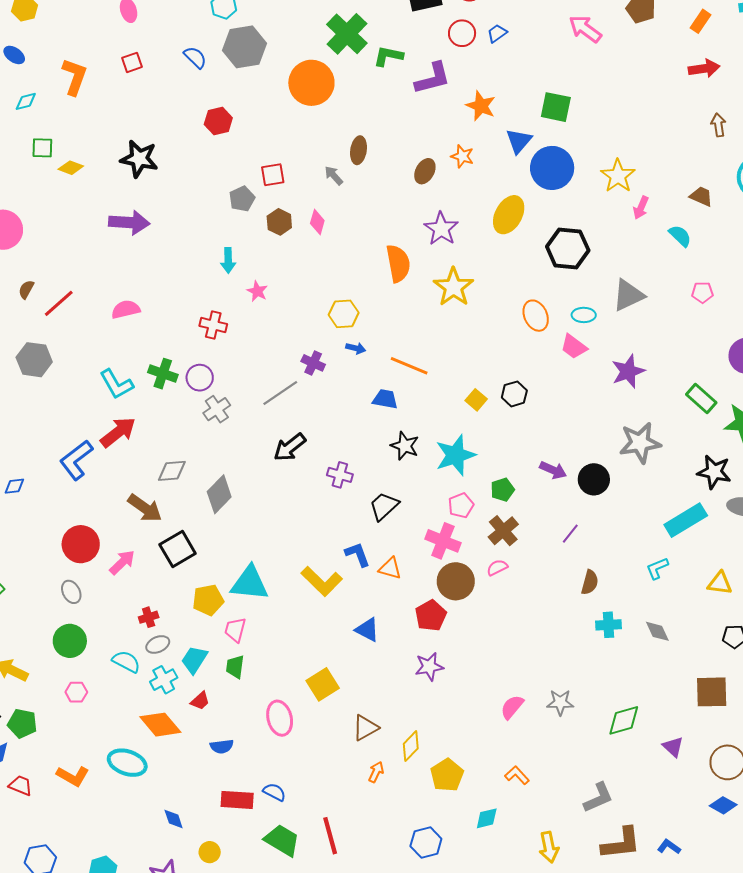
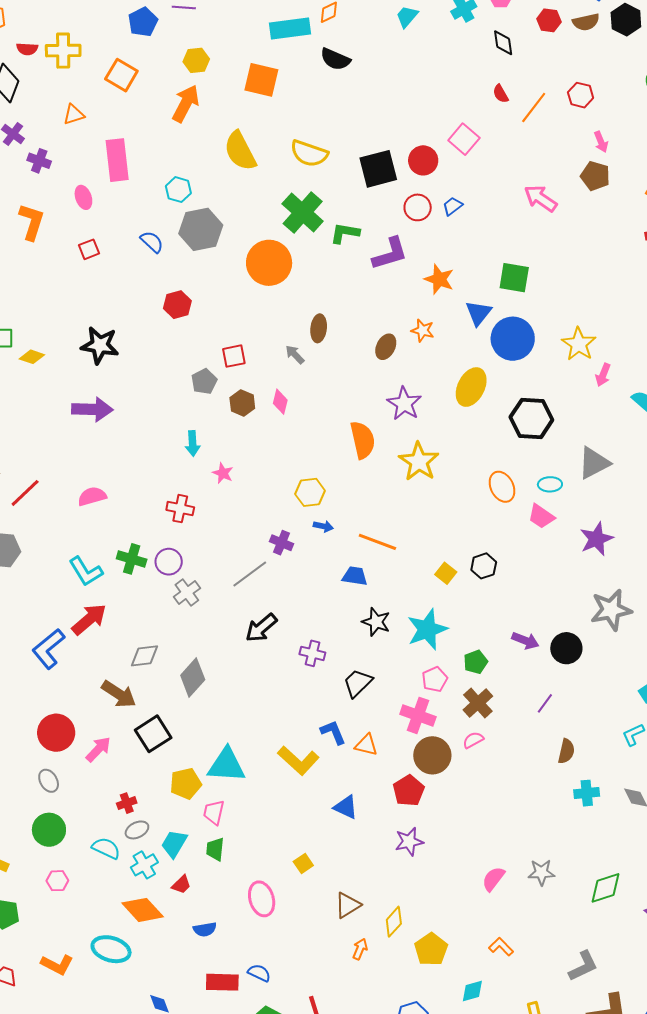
orange L-shape: (75, 77) -> (32, 222), moved
yellow square: (323, 684) -> (303, 864), size x0.6

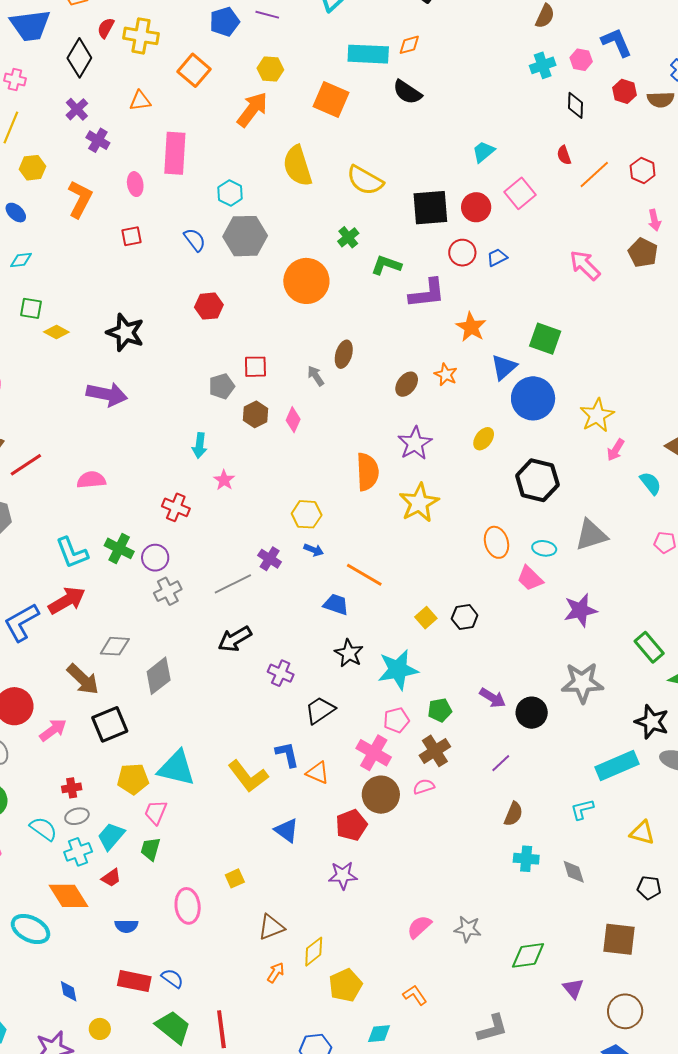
cyan trapezoid: (407, 17) -> (483, 152), moved
red semicircle: (27, 49) -> (106, 28), turned 105
green cross: (303, 212) -> (348, 237), size x0.5
yellow ellipse: (471, 387) -> (484, 439), size x0.6

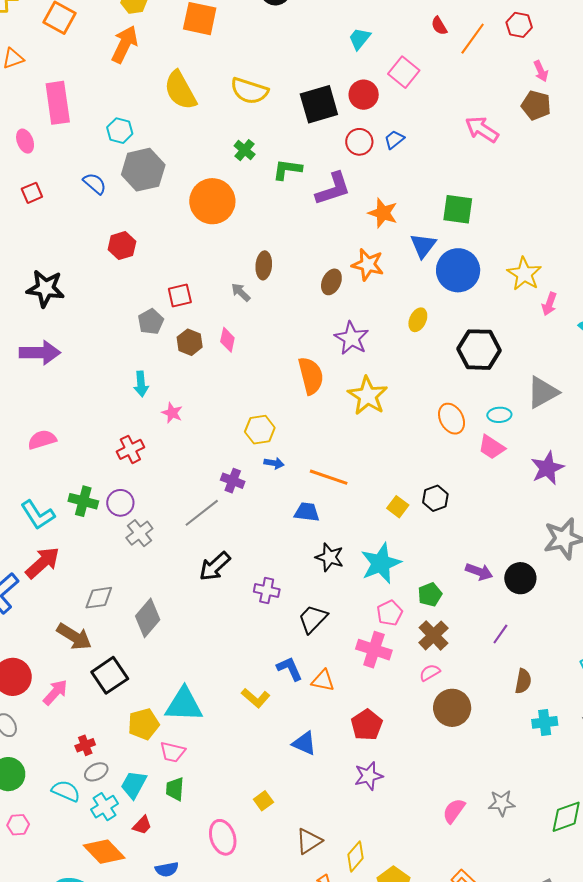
orange star: (446, 375) -> (368, 265), size x1.4
red cross: (176, 507) -> (130, 449), turned -36
yellow L-shape: (248, 776) -> (256, 698), size x0.7
brown circle: (381, 795) -> (452, 708), moved
pink trapezoid: (156, 812) -> (173, 752), turned -88

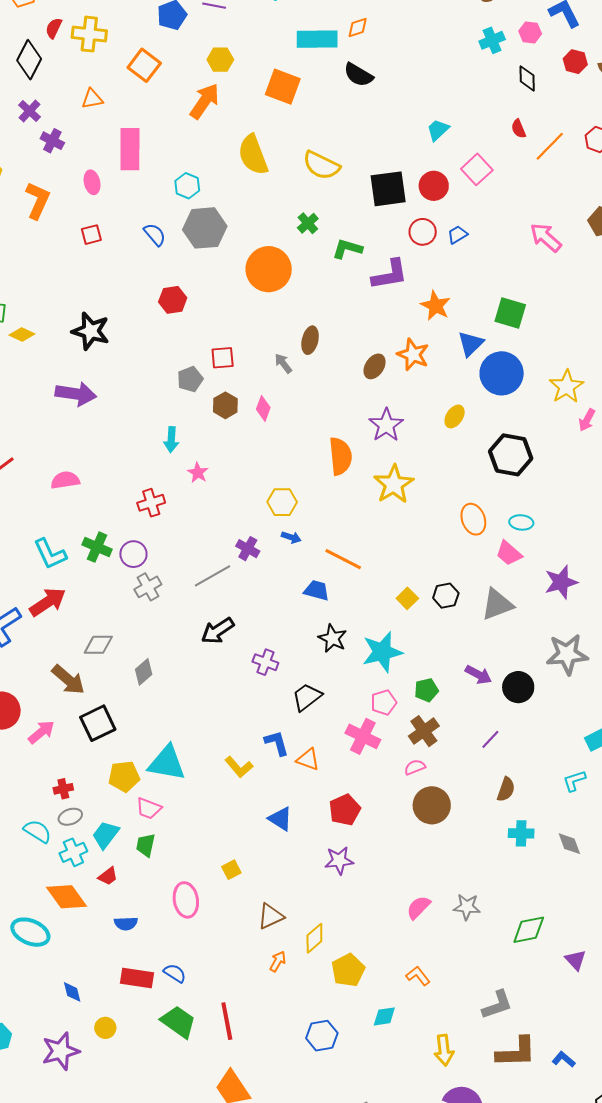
gray triangle: (543, 392) -> (497, 604), moved
gray diamond: (148, 618) -> (144, 672), size x0.7

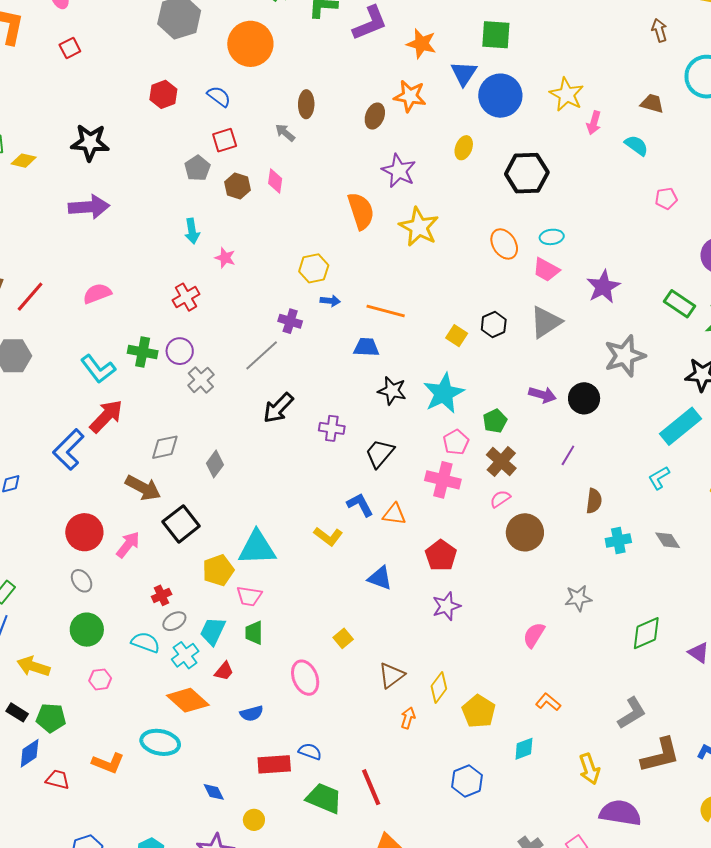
blue semicircle: (155, 234) -> (219, 96), moved
gray star: (467, 907) -> (578, 598), moved

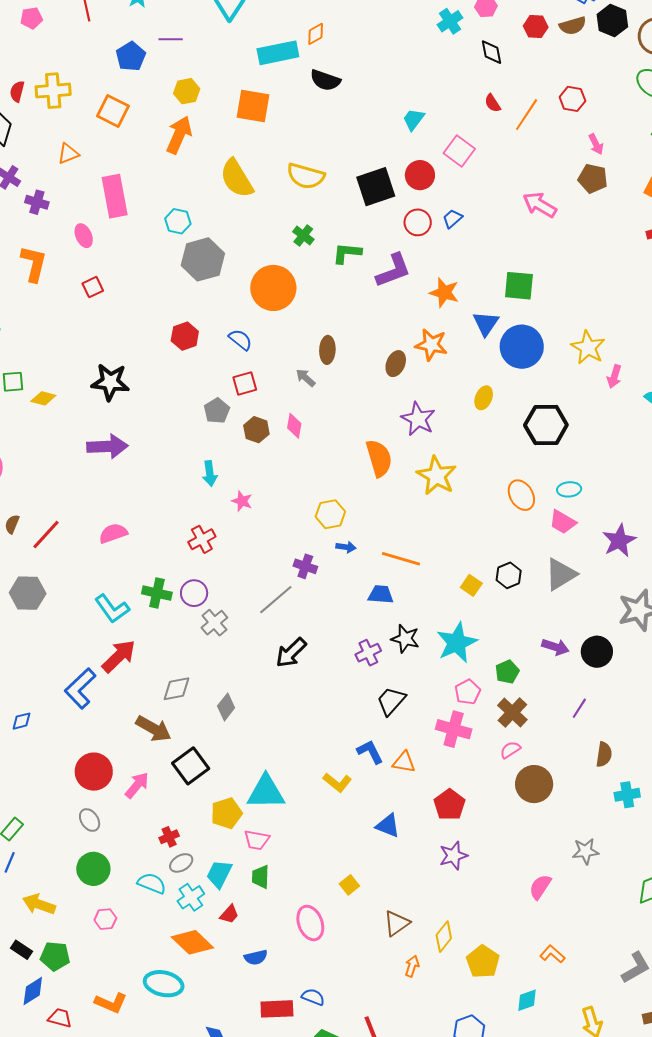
purple cross: (332, 428) -> (368, 653), moved, turned -35

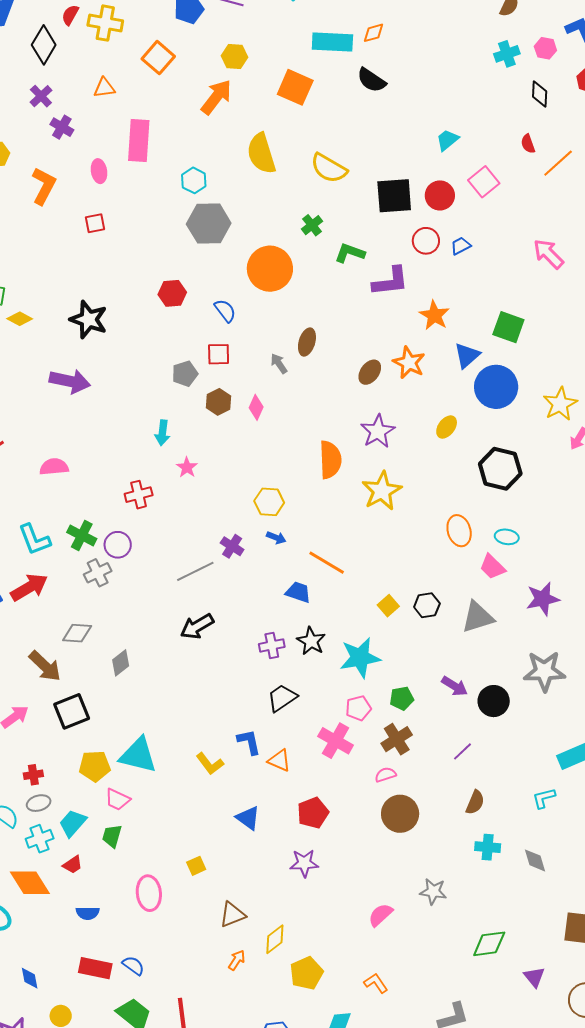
gray cross: (214, 623) -> (98, 573), moved

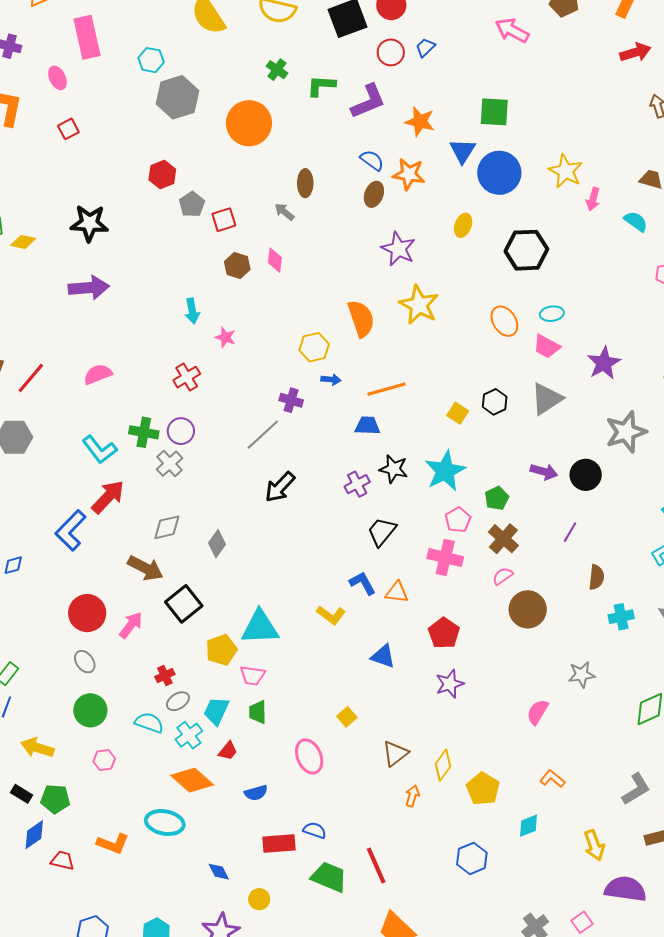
blue semicircle: (225, 311) -> (372, 160), moved
gray pentagon: (185, 374) -> (192, 204), moved
orange semicircle: (330, 460) -> (361, 319), moved
orange line: (327, 563) -> (386, 389), turned -30

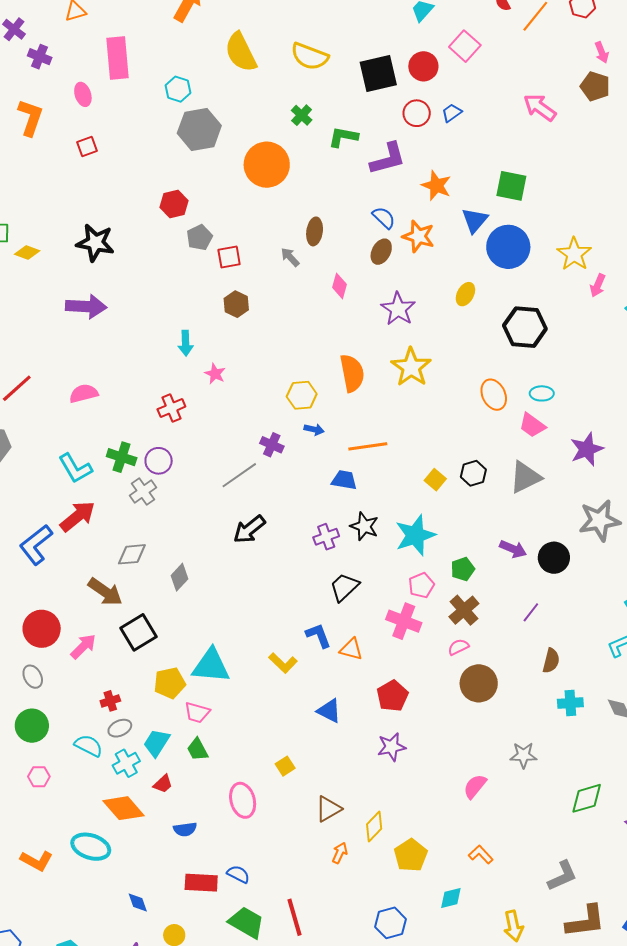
pink diamond: (275, 260) -> (340, 286), moved
green trapezoid: (258, 712) -> (197, 749), turned -35

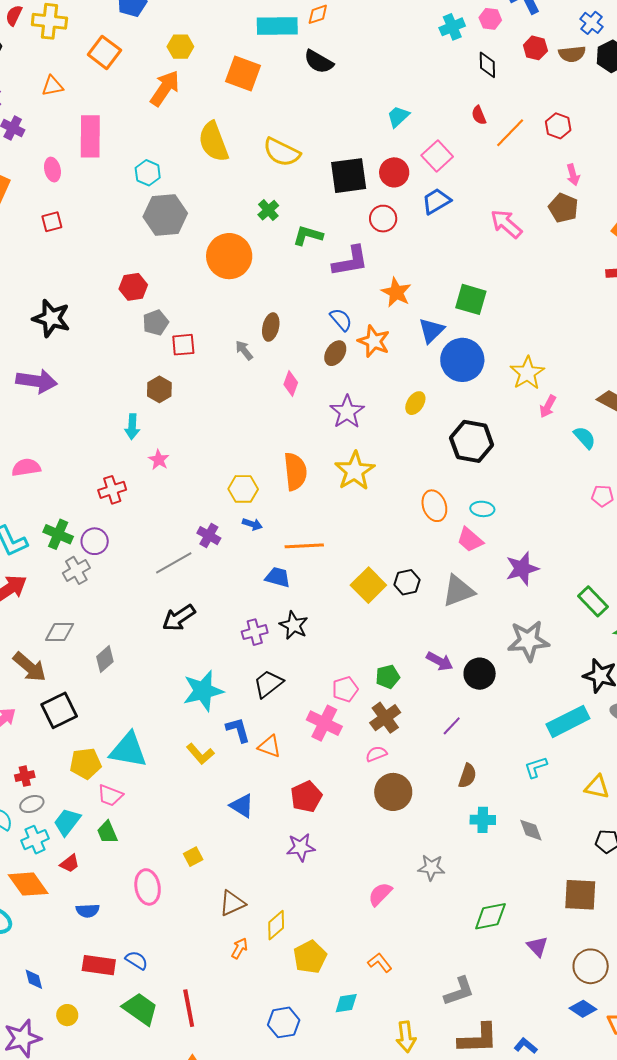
blue trapezoid: (452, 113) -> (436, 201), moved, size x1.4
brown hexagon: (236, 304) -> (159, 389), moved
yellow square: (435, 480) -> (368, 585), size x1.6
cyan star: (415, 535) -> (203, 691), moved

